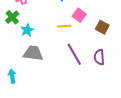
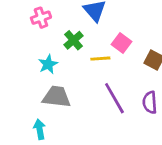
green cross: (12, 17) -> (73, 40), moved
cyan arrow: (12, 76) -> (40, 129), moved

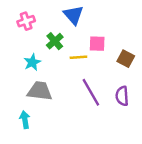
pink square: (122, 43) -> (97, 44), turned -35

